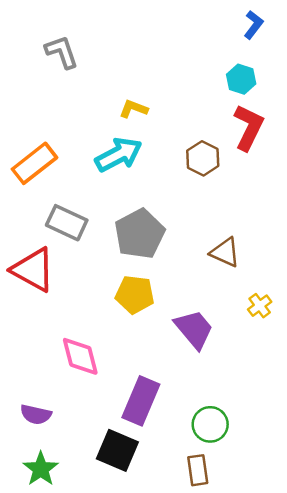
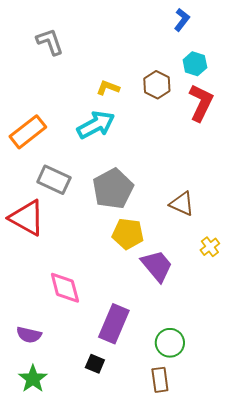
blue L-shape: (253, 25) -> (182, 20), moved
brown hexagon: (203, 158) -> (157, 85), moved
yellow pentagon: (135, 294) -> (128, 234), moved
black square: (117, 450) -> (95, 364), size x0.6

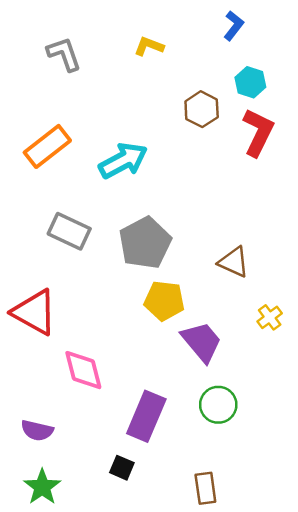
yellow L-shape: (108, 88) -> (149, 46), moved
orange rectangle: (28, 132) -> (47, 146), moved
red triangle: (27, 218) -> (35, 312), moved
green circle: (170, 343) -> (218, 405), moved

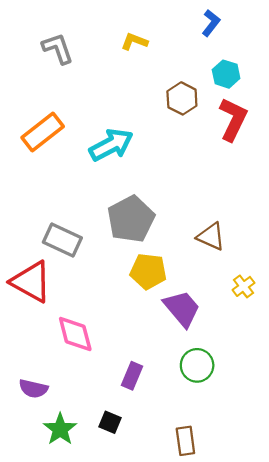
gray rectangle: (69, 231) -> (62, 240), moved
purple rectangle: (146, 416) -> (132, 376), size x0.6
green star: (42, 487) -> (60, 429), moved

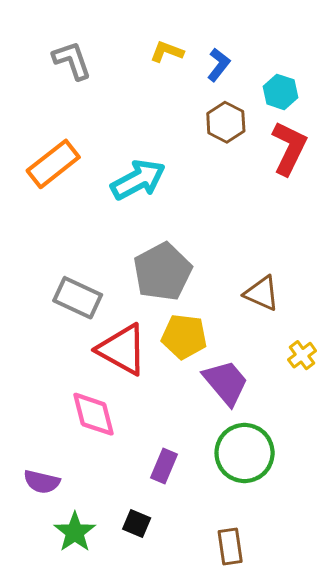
blue L-shape: (211, 23) -> (219, 65), moved
red triangle: (31, 282) -> (122, 349), moved
green circle: (197, 365) -> (245, 453), size x1.4

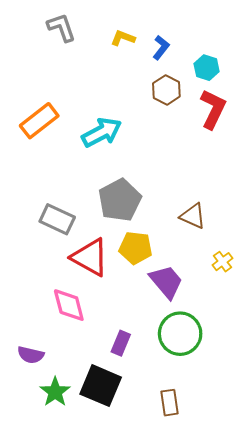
gray L-shape: (72, 60) -> (61, 27), moved
black square: (137, 523) -> (101, 386), size x2.0

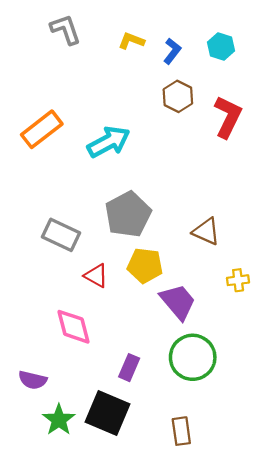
cyan hexagon: (207, 68) -> (221, 46), moved
red triangle: (90, 257) -> (96, 276), size x0.6
yellow cross: (222, 262) -> (238, 280), turned 30

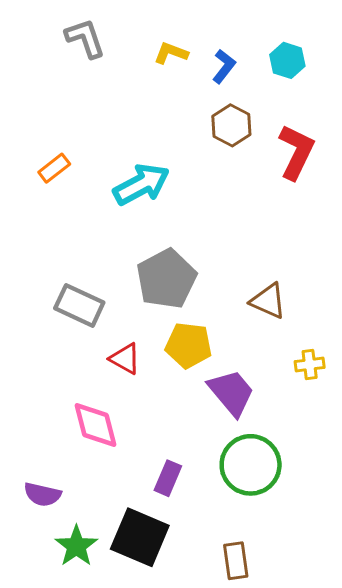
orange rectangle: (42, 129) -> (54, 168), size x0.6

